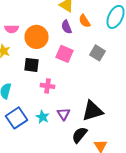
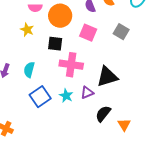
pink cross: (48, 86) -> (71, 65), size x1.6
black triangle: (92, 111) -> (107, 77), moved
purple triangle: (64, 114) -> (87, 93), turned 40

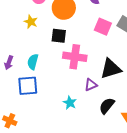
pink square: (88, 33) -> (103, 27), moved
cyan star: (66, 96) -> (70, 103), moved
blue square: (40, 97) -> (28, 86), moved, turned 30

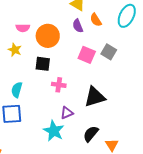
pink cross: (75, 57) -> (59, 85), size x0.6
purple triangle: (91, 85) -> (67, 113), moved
cyan star: (70, 103) -> (54, 131), size x1.5

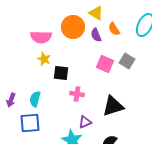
pink semicircle: (23, 28) -> (41, 37), size x1.5
orange circle: (48, 36) -> (73, 27), moved
yellow star: (15, 50) -> (44, 59), moved

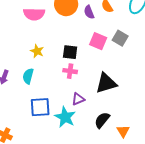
yellow star: (44, 59) -> (37, 51), moved
black square: (61, 73) -> (70, 52), moved
blue square: (30, 123) -> (40, 107), moved

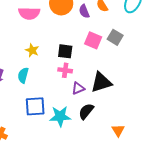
purple triangle: (78, 99) -> (78, 88), moved
cyan star: (65, 117) -> (60, 116), turned -30
black semicircle: (102, 120) -> (86, 111), moved

